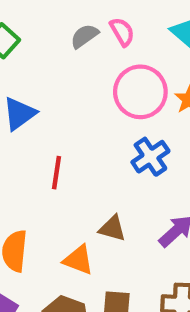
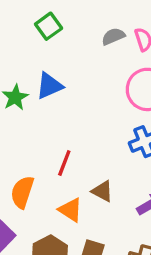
red line: (56, 173) -> (64, 163), moved

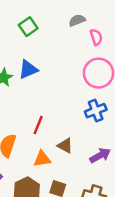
gray semicircle: (113, 36) -> (77, 20), moved
orange triangle: (71, 210) -> (42, 159), turned -42

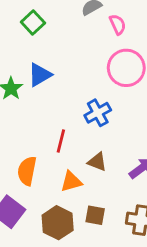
blue cross: (96, 111) -> (98, 113), moved

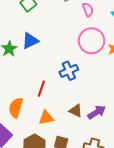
brown triangle: (97, 162) -> (76, 111), moved

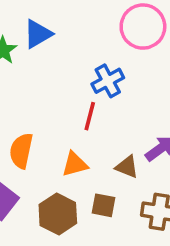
red line: (41, 89) -> (90, 116), moved
brown triangle: (76, 111) -> (127, 167), moved

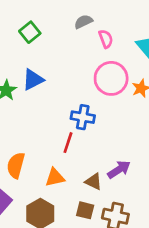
blue cross: (108, 81) -> (83, 117), turned 35
brown square: (103, 205) -> (85, 210), moved

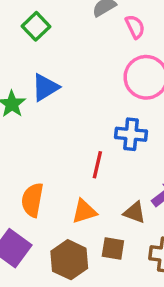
blue cross: (83, 117) -> (131, 134), moved
brown square: (85, 210) -> (113, 248), moved

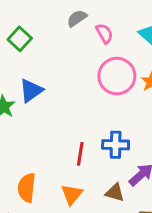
blue cross: (131, 134) -> (116, 145), moved
orange triangle: (84, 211) -> (72, 194), turned -30

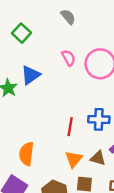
gray semicircle: (77, 18) -> (68, 17), turned 84
pink semicircle: (104, 33) -> (69, 58), moved
orange triangle: (72, 194) -> (74, 159), moved

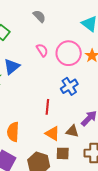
blue cross: (99, 119) -> (69, 86), moved, turned -30
orange triangle: (74, 159) -> (52, 133), turned -35

